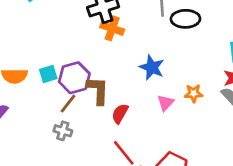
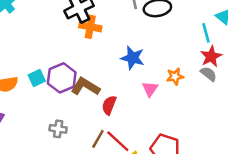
brown L-shape: (98, 90) -> (85, 87), turned -52
brown line: (68, 104) -> (98, 139), moved

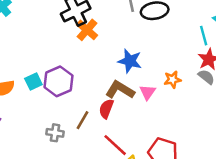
orange cross: (90, 27) -> (87, 30), turned 30
brown L-shape: (85, 87) -> (120, 90), moved
brown line: (98, 139) -> (82, 120), moved

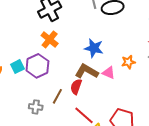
orange cross: (87, 30) -> (50, 39), moved
pink triangle: (148, 92) -> (109, 73), turned -40

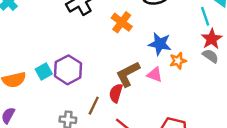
orange cross: (50, 39) -> (122, 22), moved
blue star: (94, 48) -> (160, 44), moved
brown L-shape: (87, 71) -> (128, 74), turned -55

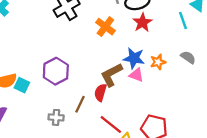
red star: (212, 39) -> (142, 23), moved
blue star: (160, 44) -> (134, 58), moved
cyan square: (44, 72) -> (22, 85), moved, turned -35

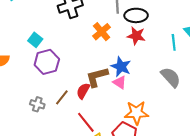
red star: (142, 23) -> (136, 36), turned 30
gray semicircle: (188, 57) -> (171, 77), size x1.5
orange star: (158, 62) -> (136, 113), moved, size x1.6
cyan square: (22, 85) -> (35, 40), moved

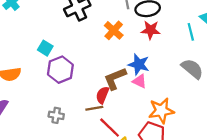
brown line: (62, 97) -> (94, 108), moved, turned 49

